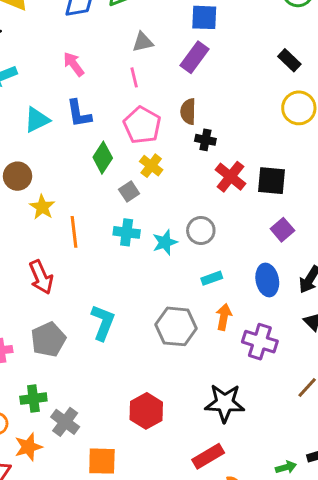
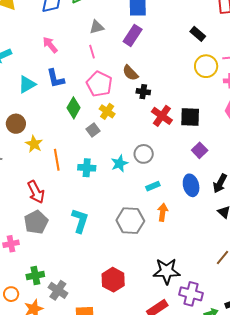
brown semicircle: (188, 111) -> (130, 73), turned -42
cyan cross: (127, 232) -> (87, 168), moved
gray pentagon: (48, 340) -> (36, 222), moved
purple cross: (260, 342) -> (191, 294), moved

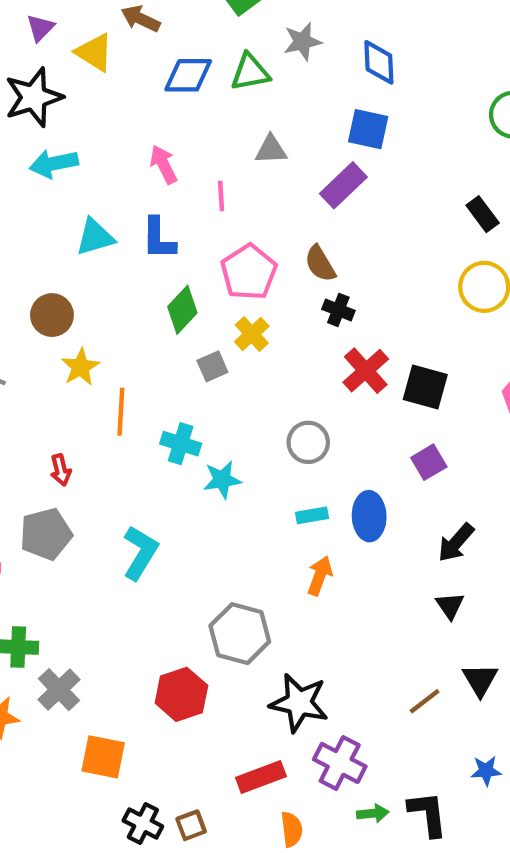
pink line: (92, 52) -> (221, 196), moved
cyan star: (119, 163) -> (222, 480), moved
blue ellipse: (191, 185) -> (369, 516), moved
red arrow: (36, 192) -> (61, 470), size x0.6
gray hexagon: (130, 221) -> (240, 634), moved

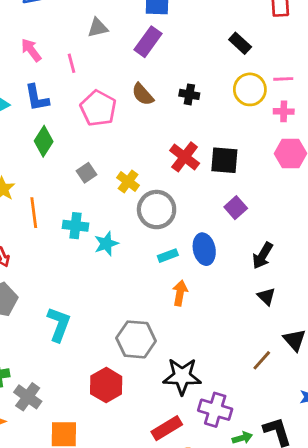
green diamond: (182, 310) -> (44, 141), moved
black cross: (338, 310) -> (189, 94), moved
yellow cross: (252, 334) -> (128, 182), moved
gray circle: (308, 442) -> (157, 210), size x1.4
cyan L-shape: (140, 553) -> (59, 324), moved

